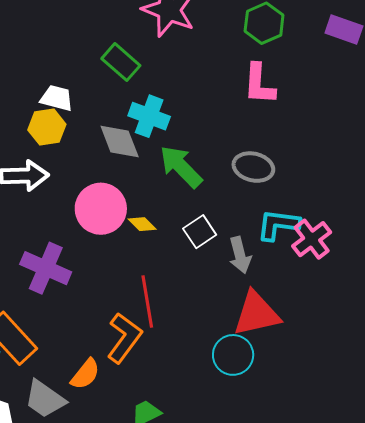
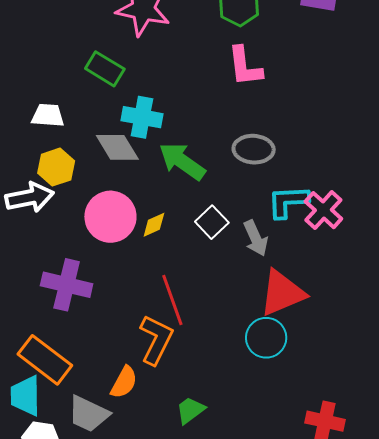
yellow hexagon: (47, 127) -> (56, 167), moved
yellow diamond: (142, 224) -> (154, 225), turned -60

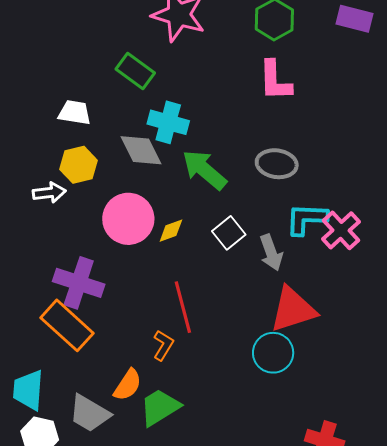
white arrow: (30, 197) -> (49, 193), size x0.7
orange L-shape: (156, 340) -> (163, 345), size x0.6
orange rectangle: (45, 360) -> (67, 325), moved
green trapezoid: (190, 410) -> (160, 407), moved, size x1.4

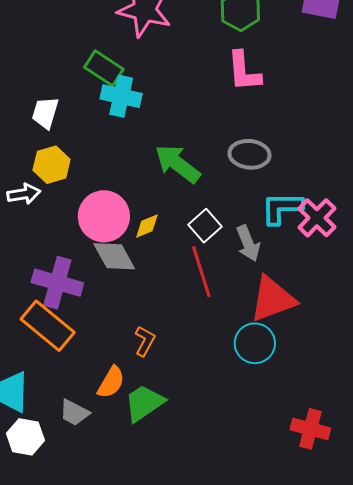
white trapezoid: (75, 113) -> (45, 113), turned -80
cyan cross: (168, 122) -> (121, 96), moved
gray diamond: (141, 150) -> (114, 256), moved
red line: (183, 307) -> (201, 272), moved
gray trapezoid: (89, 413) -> (74, 413), size x0.7

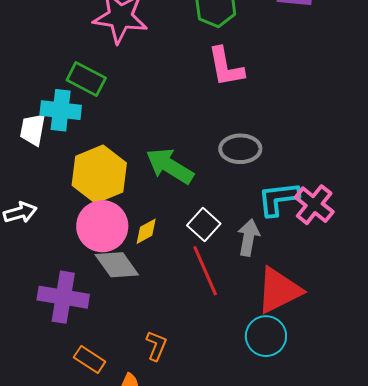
cyan cross: (121, 96) -> (61, 110), moved
yellow hexagon: (52, 165) -> (99, 174), moved, size x1.5
gray arrow: (248, 243) -> (249, 237), turned -141
orange rectangle: (48, 326) -> (90, 360), moved, size x0.6

